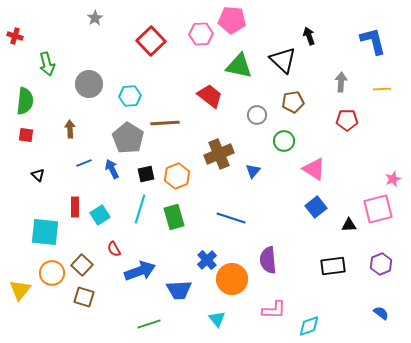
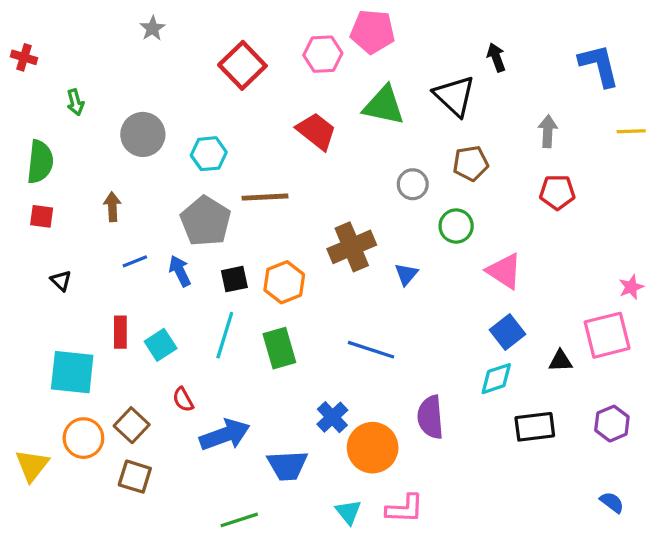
green arrow: (47, 64) -> (75, 102), size x0.7
yellow line: (382, 89) -> (631, 131), moved
red trapezoid: (210, 96) -> (316, 131), moved
pink L-shape: (274, 310) -> (405, 509), moved
cyan diamond: (309, 326) -> (496, 379), moved

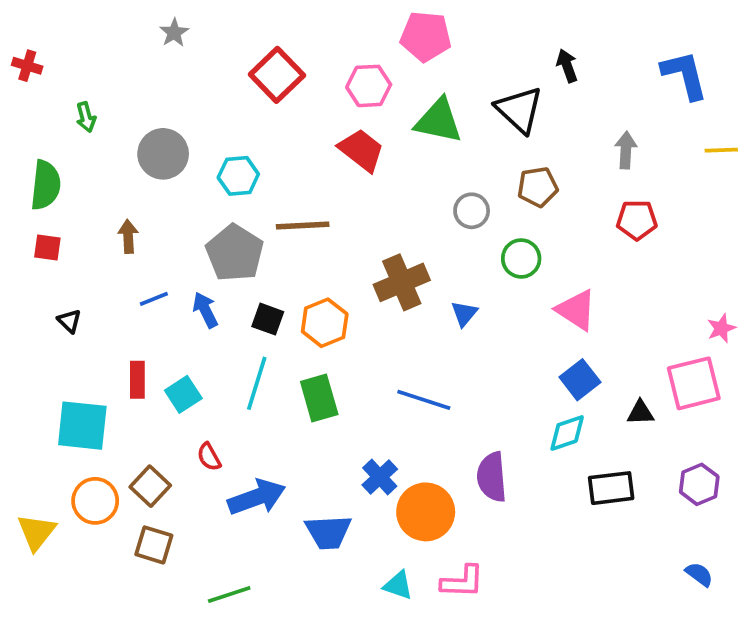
pink hexagon: (323, 54) -> (369, 86), moved
black square: (234, 279) -> (268, 319), turned 32
cyan triangle: (348, 512) -> (398, 585), turned -32
green line: (239, 520) -> (229, 595), moved

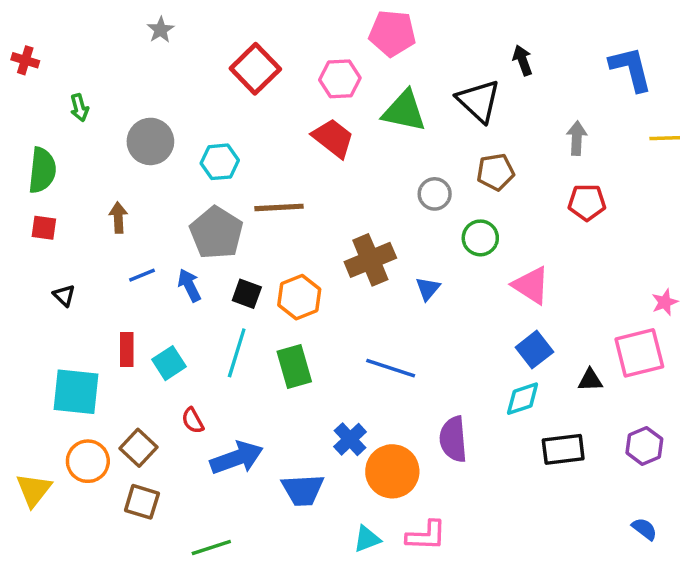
cyan triangle: (398, 585) -> (367, 539), turned -40

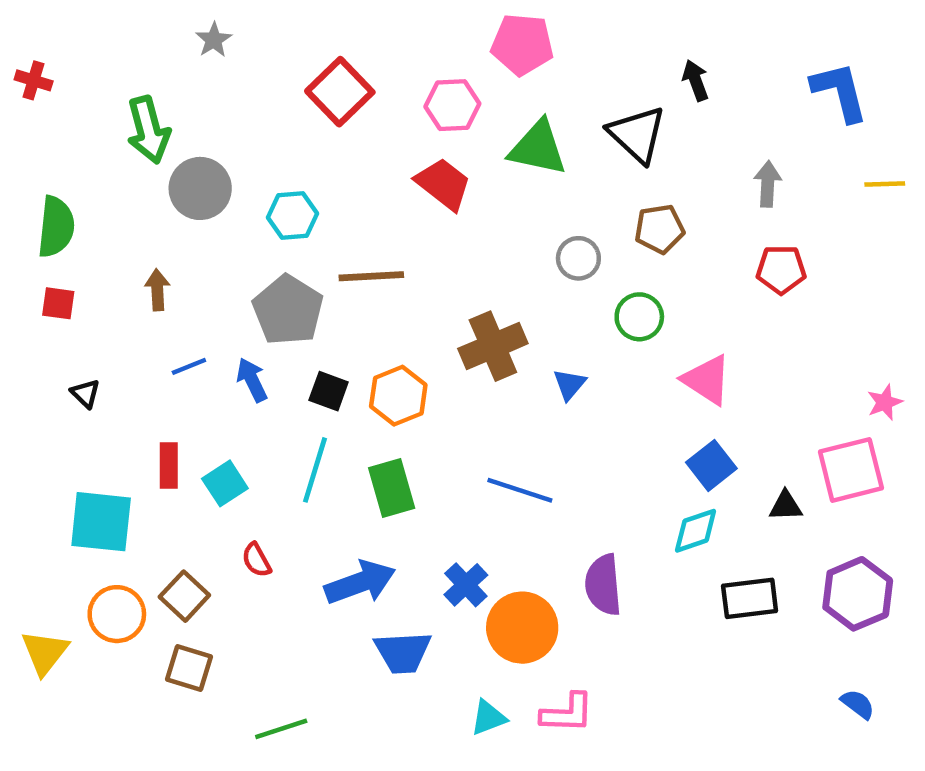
green arrow: (79, 108) -> (148, 130), moved, size x1.8
purple hexagon: (644, 446) -> (858, 594), size x1.4
blue arrow: (237, 458) -> (360, 583), moved

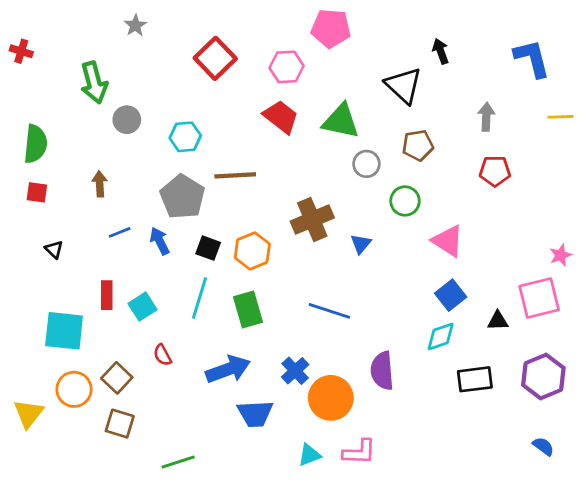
green triangle: (538, 148) -> (341, 121), moved
gray circle: (200, 188) -> (127, 120), size x0.7

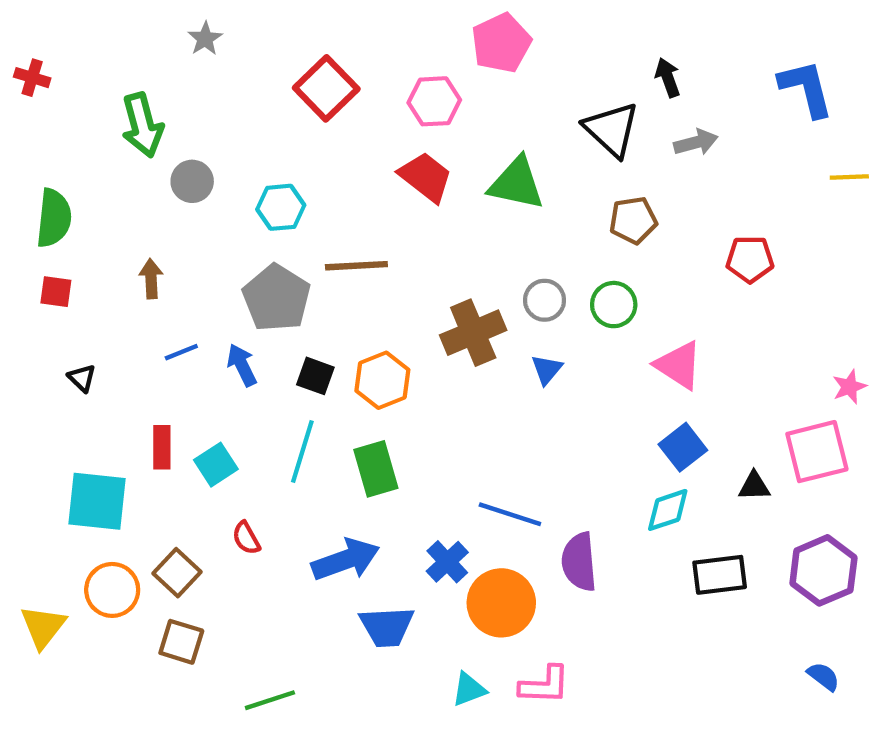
pink pentagon: (331, 28) -> (501, 43), turned -30
gray arrow: (486, 117) -> (696, 142), moved, turned 72
gray circle: (366, 164) -> (545, 300), moved
blue line: (329, 311) -> (510, 514), moved

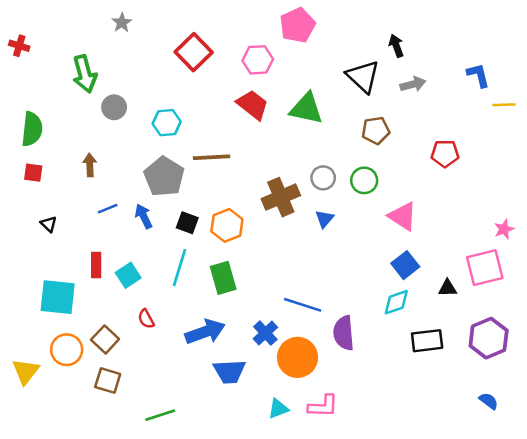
blue L-shape: (806, 88) -> (478, 75), moved, size x0.7

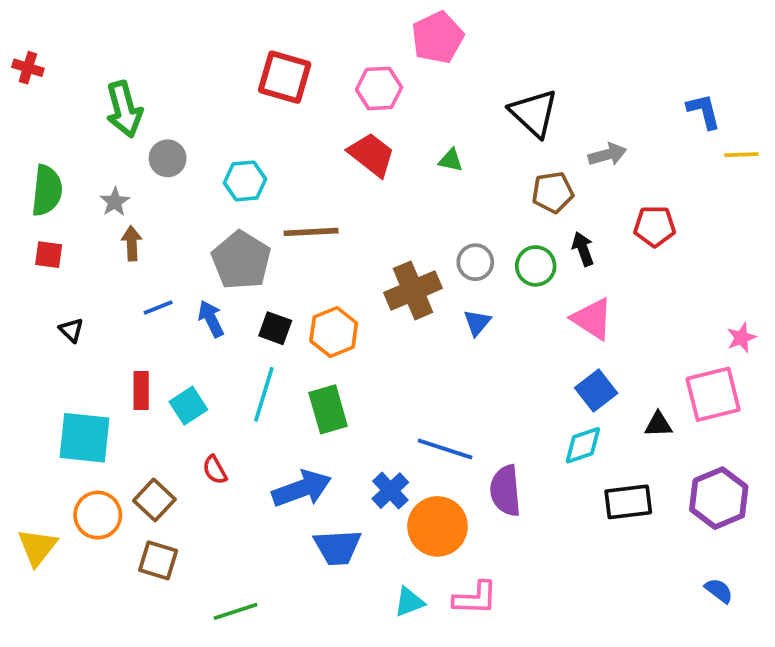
gray star: (122, 23) -> (115, 202), moved
black arrow: (396, 46) -> (583, 249), moved
red square: (194, 52) -> (285, 77), turned -30
gray arrow: (413, 84) -> (607, 155), moved
green triangle: (306, 109) -> (451, 160), size x0.5

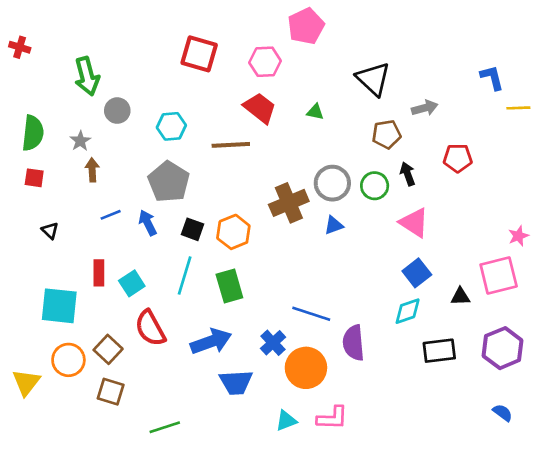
brown line: (311, 232) -> (231, 145), moved
gray circle: (475, 262) -> (332, 183), size x1.4
blue triangle: (477, 323) -> (334, 225), turned 30
red semicircle: (215, 470) -> (150, 328), size x1.8

